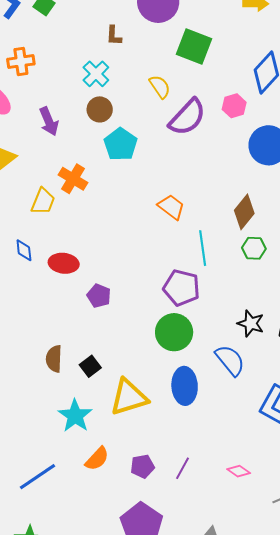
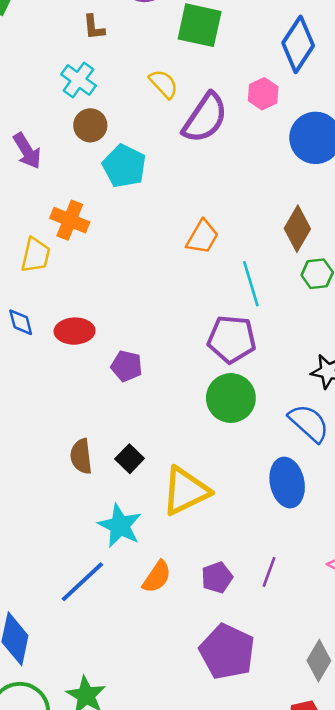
orange trapezoid: (171, 207) -> (202, 237), turned 92
blue ellipse: (185, 386) -> (287, 483), moved
blue line: (37, 477) -> (82, 582), moved

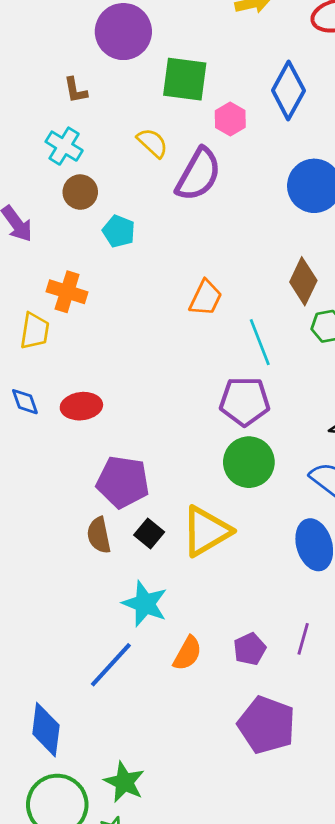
pink hexagon: (263, 94) -> (230, 119), moved
cyan pentagon: (124, 166) -> (119, 231), size x0.7
purple pentagon: (127, 366) -> (123, 482), moved, size x1.6
yellow triangle: (185, 491) -> (206, 531), moved

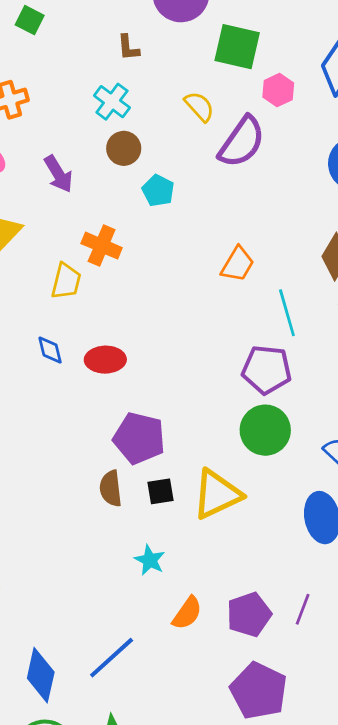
black square: (149, 534) -> (160, 491), turned 36
cyan star: (145, 604) -> (150, 560), size x0.7
purple pentagon: (250, 649) -> (249, 614), size x1.4
blue line: (111, 665) -> (112, 658), moved

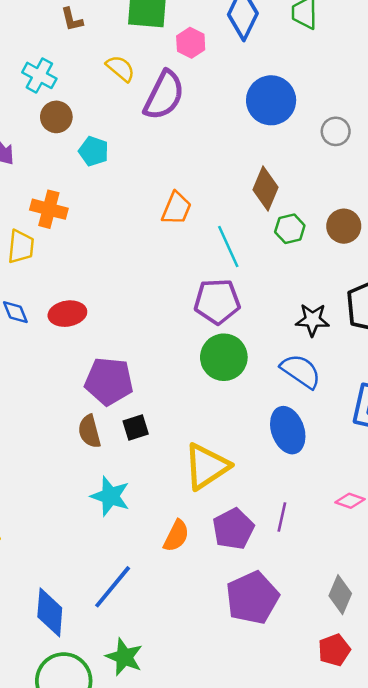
brown L-shape: (128, 48) -> (72, 20), moved
yellow triangle: (217, 494) -> (206, 466), moved
cyan star: (150, 560) -> (110, 496), moved, size x1.4
purple pentagon: (259, 691) -> (252, 598), turned 30

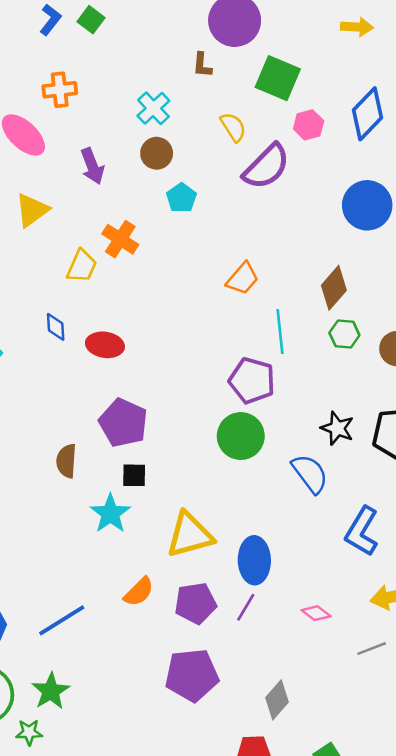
blue ellipse: (288, 430) -> (254, 560), moved
brown semicircle: (89, 431) -> (66, 461), moved
cyan star: (110, 496) -> (110, 514), moved

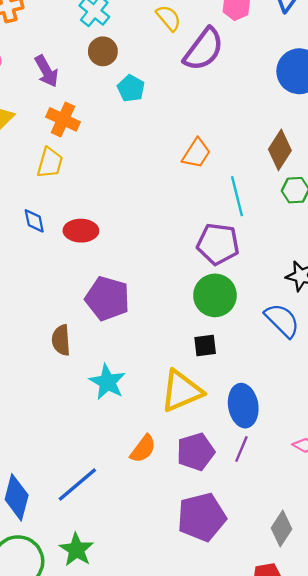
orange cross: (120, 239) -> (63, 119), moved
black square: (134, 475) -> (205, 346), moved

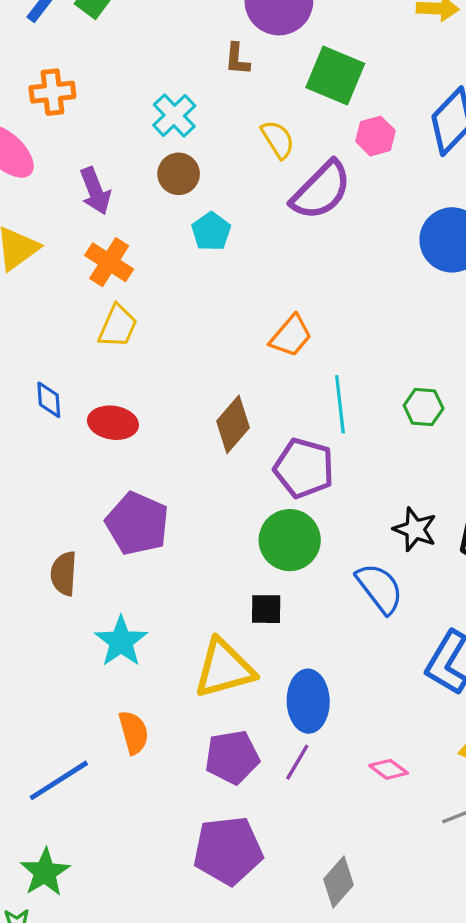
brown diamond: (280, 150) -> (233, 424), moved
yellow trapezoid: (50, 163) -> (118, 326), moved
orange semicircle: (143, 449) -> (134, 732), moved, turned -60

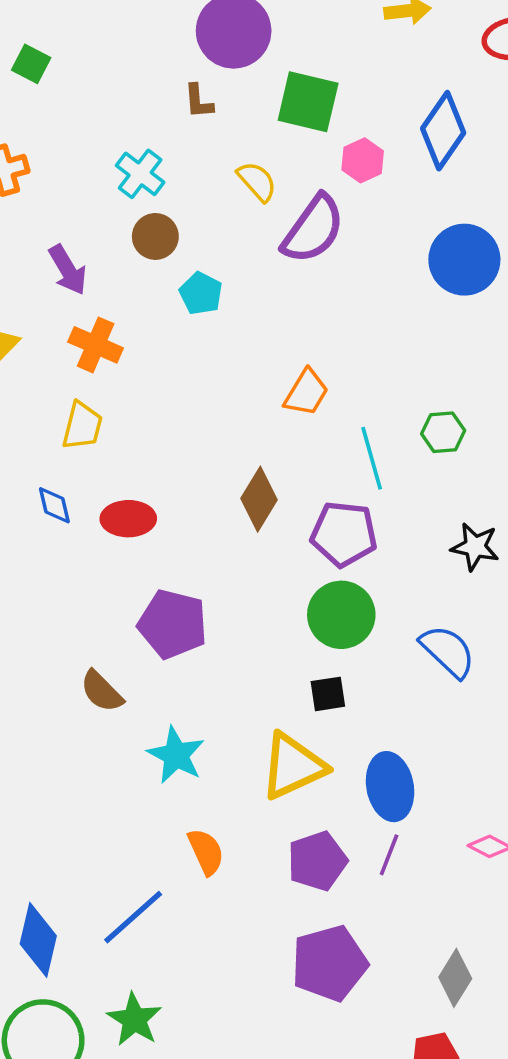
yellow trapezoid: (118, 326) -> (82, 426), moved
green hexagon: (424, 407) -> (443, 432), moved
black star: (415, 529) -> (475, 547), moved
brown semicircle: (64, 573) -> (102, 691), turned -39

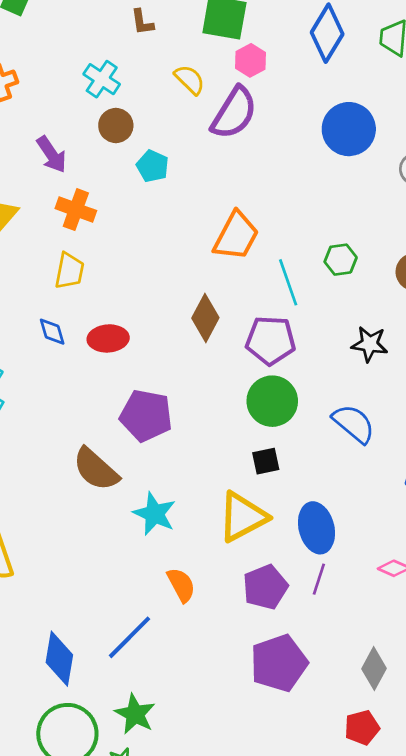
pink hexagon: (363, 160) -> (251, 60), moved
orange trapezoid: (306, 393) -> (236, 236), size x1.4
brown semicircle: (102, 691) -> (96, 469), size x1.4

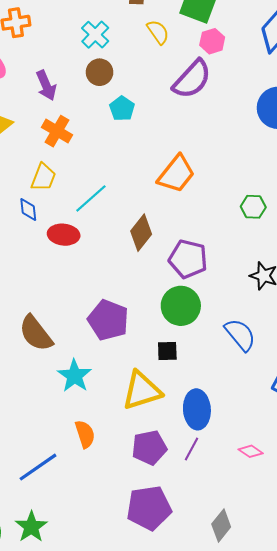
yellow semicircle: (190, 80) -> (158, 32), moved
cyan line: (288, 282) -> (91, 198), moved, turned 57
blue diamond: (52, 332) -> (28, 210), moved
purple pentagon: (146, 416) -> (108, 320), moved

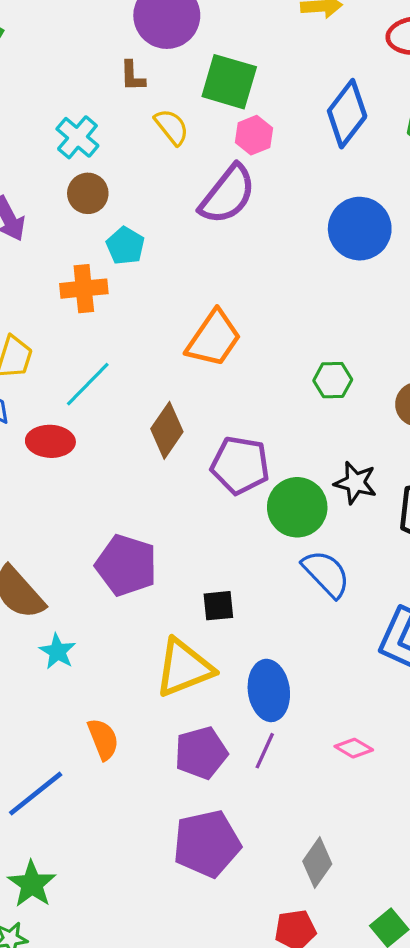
orange cross: (57, 131) -> (84, 289), moved, turned -32
green circle: (181, 306) -> (297, 507), moved
cyan star: (75, 376) -> (57, 651), moved, size x0.7

